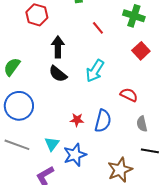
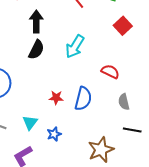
black semicircle: (58, 74) -> (36, 50), turned -102
blue star: (75, 155) -> (54, 134), size x0.6

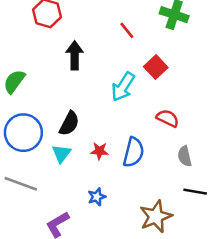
red square: (123, 26) -> (156, 67), moved
black semicircle: (36, 50) -> (69, 123), moved
cyan triangle: (30, 123) -> (61, 154), moved

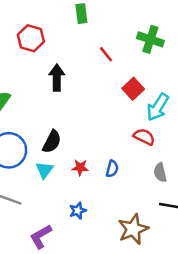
cyan arrow: (123, 87) -> (158, 107), moved
blue semicircle: (133, 152) -> (112, 169), size x0.6

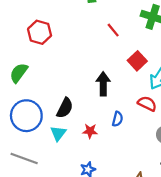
red hexagon: (31, 38) -> (40, 32), moved
black arrow: (57, 78) -> (103, 84), moved
blue semicircle: (112, 169) -> (117, 119), moved

